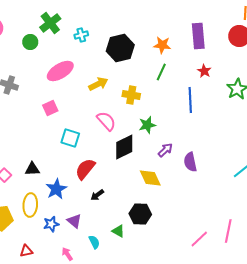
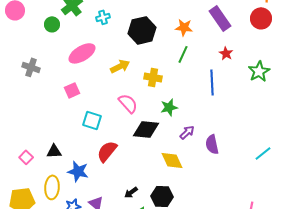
purple rectangle: (198, 36) -> (220, 18), turned -30
black diamond: (124, 147) -> (146, 129), turned 32
blue star: (56, 189) -> (78, 171), turned -30
black arrow: (97, 195) -> (131, 192), moved

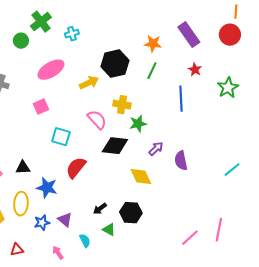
black hexagon: (142, 30) -> (115, 64), moved
yellow cross: (153, 77) -> (122, 105), moved

